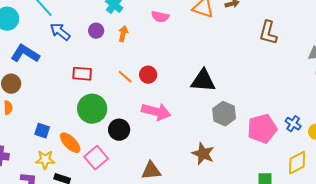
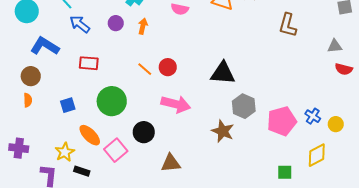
red rectangle: (82, 74) -> (89, 63), moved
black circle: (119, 130) -> (144, 132), moved
blue square: (42, 131) -> (68, 105), moved, turned -35
brown star: (203, 154) -> (223, 131), moved
yellow star: (45, 160) -> (65, 152), turned -30

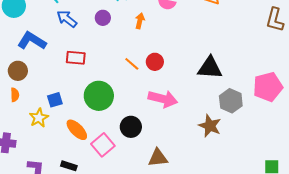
orange arrow: (143, 26) -> (140, 21), moved
pink pentagon: (282, 121) -> (268, 87), moved
yellow star: (65, 152) -> (39, 118), moved

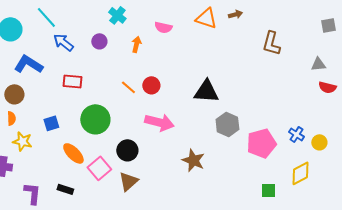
pink pentagon: (268, 87) -> (261, 143), moved
yellow star: (39, 118) -> (22, 141), moved, turned -30
brown star: (210, 126) -> (193, 160), moved
brown triangle: (158, 158) -> (128, 181), moved, turned -35

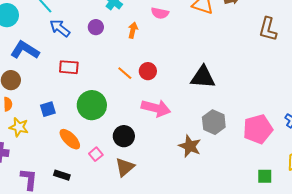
gray hexagon: (227, 124) -> (214, 122), moved
pink square: (99, 168) -> (96, 154), size x0.6

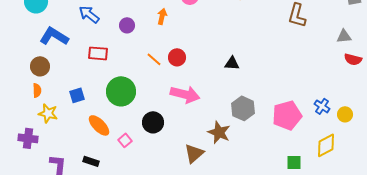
purple circle: (96, 27) -> (127, 25), moved
black triangle: (203, 77) -> (232, 63), size x0.6
brown triangle: (125, 167) -> (194, 153), moved

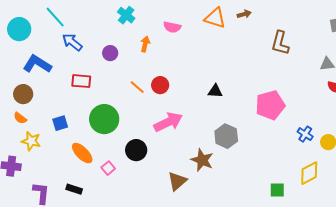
orange semicircle: (37, 90) -> (20, 118), turned 128
pink arrow: (185, 94) -> (168, 122), turned -40
pink pentagon: (287, 115) -> (270, 105), moved

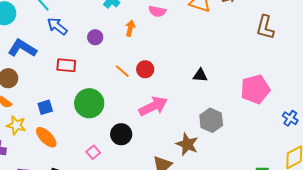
orange ellipse: (82, 153) -> (46, 137), moved

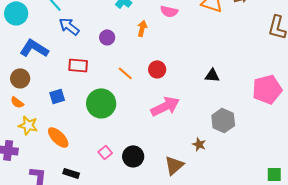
orange line: (122, 71) -> (125, 73), moved
blue square: (45, 107) -> (57, 96), moved
black circle: (121, 134) -> (133, 156), moved
brown star: (187, 144) -> (199, 144), size x0.6

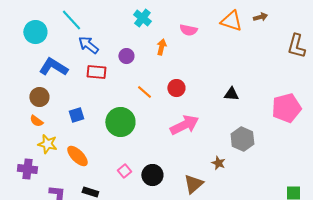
red rectangle: (78, 65) -> (96, 72), moved

